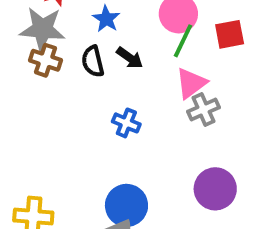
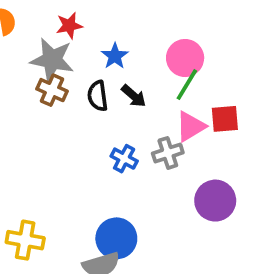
red square: (230, 34) -> (225, 119), moved
gray cross: (204, 109) -> (168, 153), moved
purple circle: (215, 189) -> (215, 201), moved

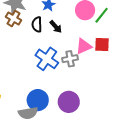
green line: (187, 85) -> (102, 15), moved
blue cross: (124, 159) -> (47, 59), size x1.6
purple circle: (215, 201) -> (69, 102), moved

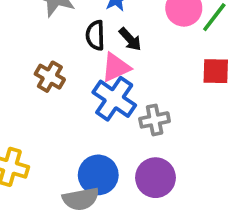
brown cross: (13, 19) -> (50, 77), moved
pink triangle: (84, 46) -> (116, 67), moved
gray cross: (70, 59) -> (155, 120), moved

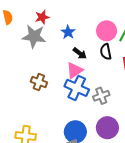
black semicircle: (95, 35) -> (106, 52), moved

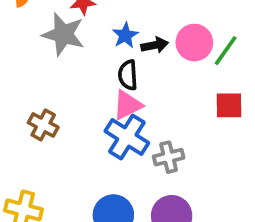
black semicircle: (106, 52) -> (128, 75), moved
black arrow: (80, 53) -> (155, 45), moved, turned -56
brown cross: (39, 82) -> (43, 125), moved

